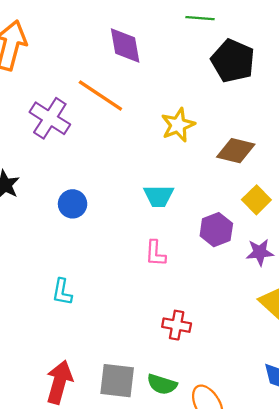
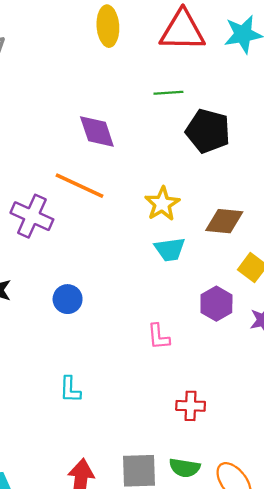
cyan trapezoid: (158, 196) -> (170, 249), moved

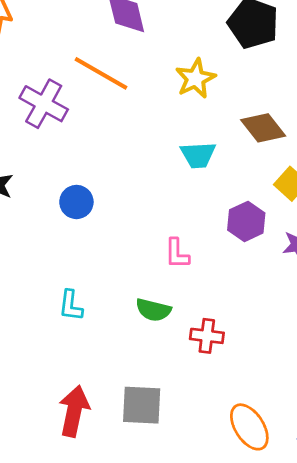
yellow star: (162, 204) -> (195, 78), moved
brown diamond: (224, 221) -> (263, 128), turned 42
green semicircle: (185, 468) -> (153, 310), moved

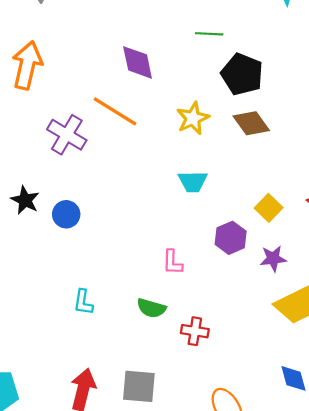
brown diamond: (263, 128) -> (251, 123), moved
blue circle: (76, 202) -> (66, 214), moved

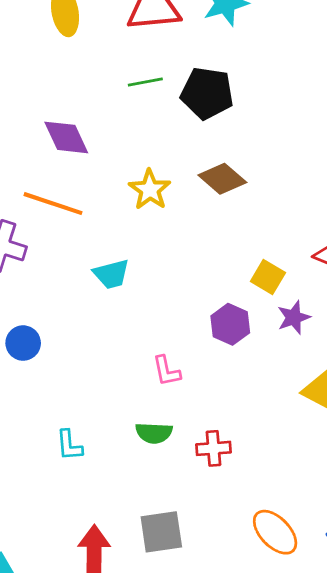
black pentagon: (242, 74) -> (207, 93), moved
cyan trapezoid: (193, 182) -> (111, 274), moved
purple star: (273, 259) -> (294, 317), moved

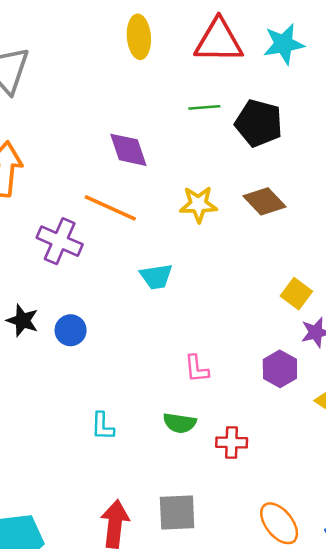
yellow star: (150, 190) -> (198, 204), turned 30
purple hexagon: (230, 324) -> (280, 369), moved

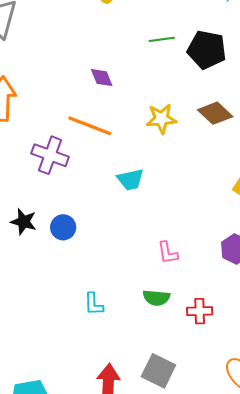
purple diamond: (128, 150) -> (102, 78), size x0.7
gray square: (177, 512) -> (158, 371), turned 32

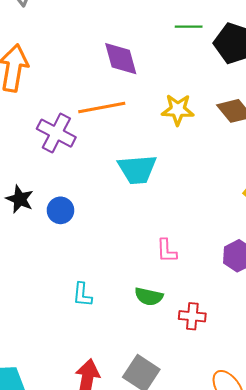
purple diamond: (102, 78) -> (121, 59), size x1.5
orange line: (90, 126) -> (102, 108), turned -39
cyan trapezoid: (130, 180) -> (137, 169), size x1.4

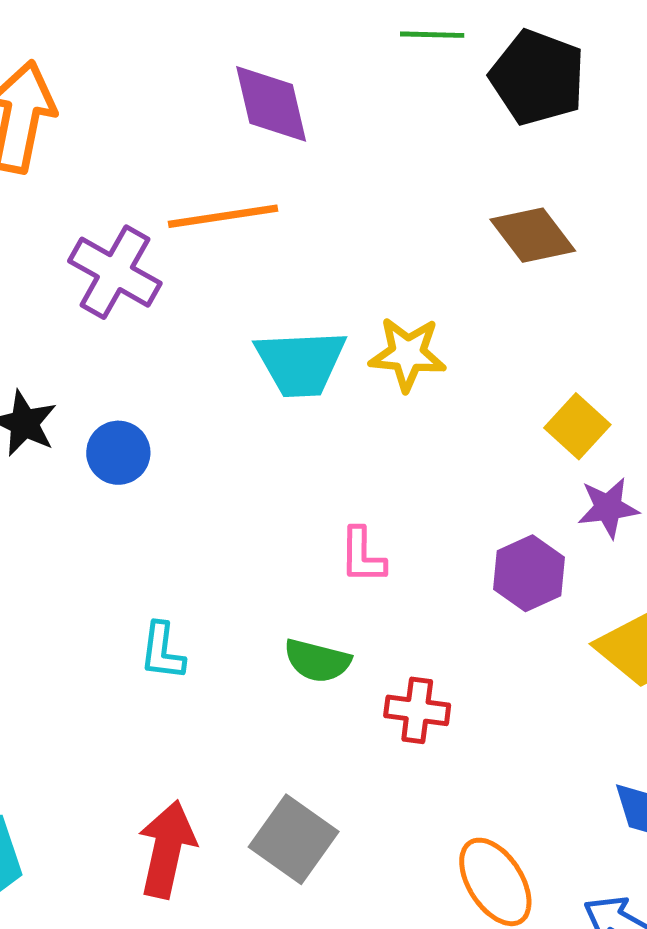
yellow star: (178, 110) -> (408, 354), moved

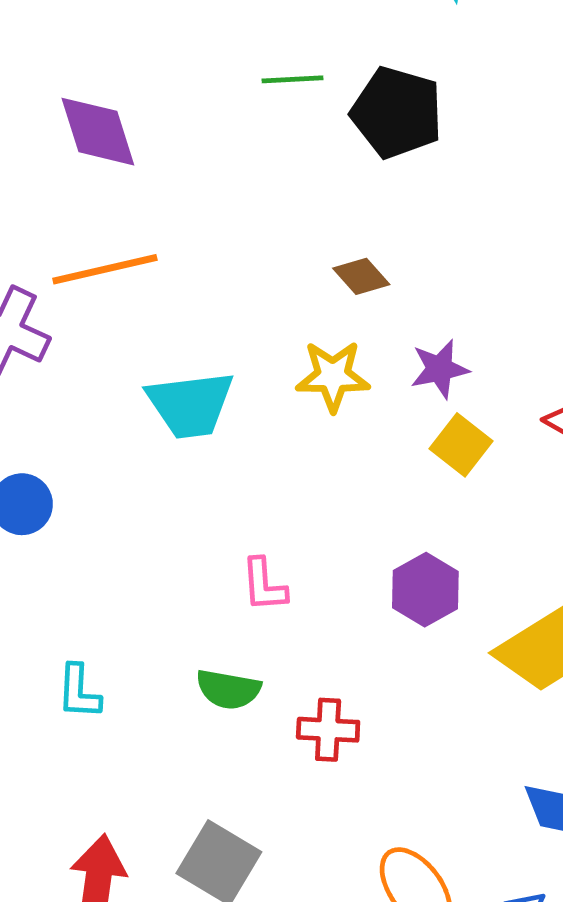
purple diamond: (271, 104) -> (98, 132), moved
brown diamond: (533, 235) -> (361, 276), moved, size x0.7
yellow star: (408, 354) -> (333, 376), moved
purple star: (608, 508) -> (440, 369), moved

